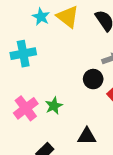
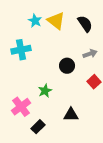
black circle: (93, 79) -> (67, 66), moved
pink cross: (26, 108) -> (21, 107), moved

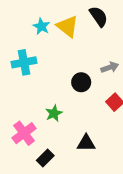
black semicircle: (85, 24) -> (99, 16), moved

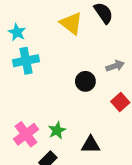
cyan star: (41, 26) -> (17, 32), moved
green star: (54, 113) -> (57, 130), moved

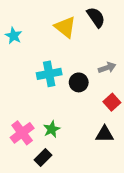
cyan cross: (26, 61) -> (49, 74), moved
black triangle: (91, 145) -> (105, 134), moved

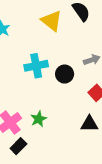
black rectangle: (43, 157) -> (18, 146), moved

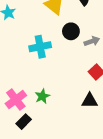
black circle: (65, 74) -> (71, 31), moved

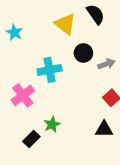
pink cross: (16, 100) -> (23, 95), moved
black rectangle: (24, 122) -> (31, 139), moved

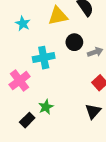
yellow triangle: (65, 24) -> (58, 16), turned -50
cyan star: (14, 32) -> (23, 24), moved
black triangle: (104, 129) -> (93, 111), turned -49

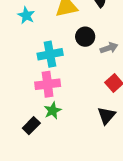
pink cross: (20, 81) -> (48, 84), moved, turned 30

